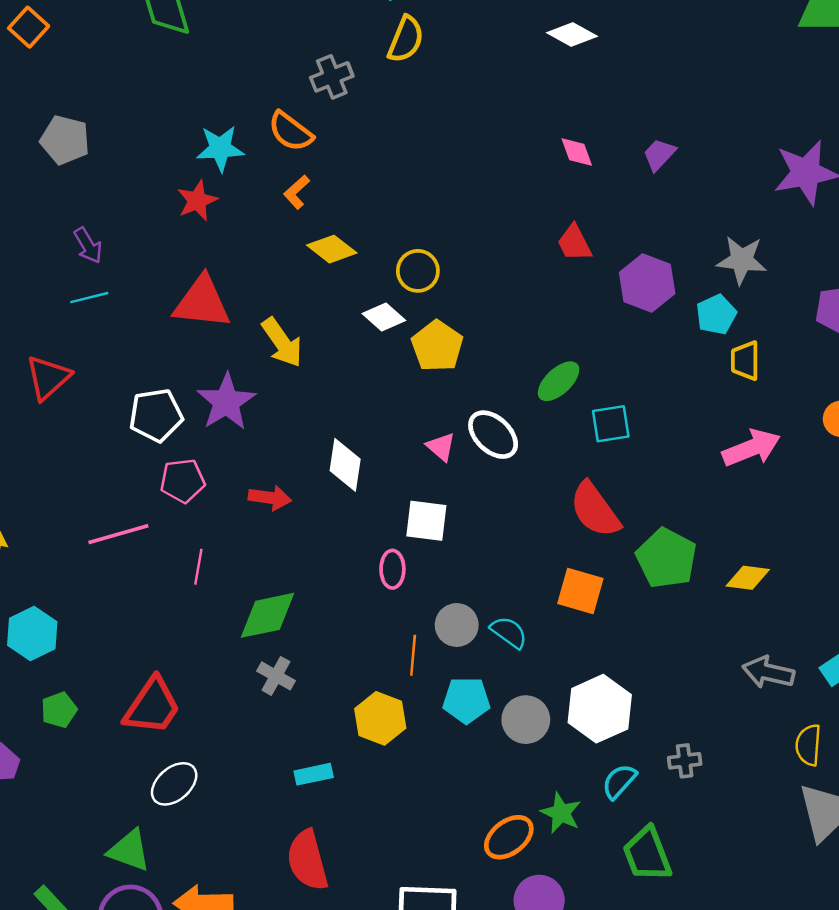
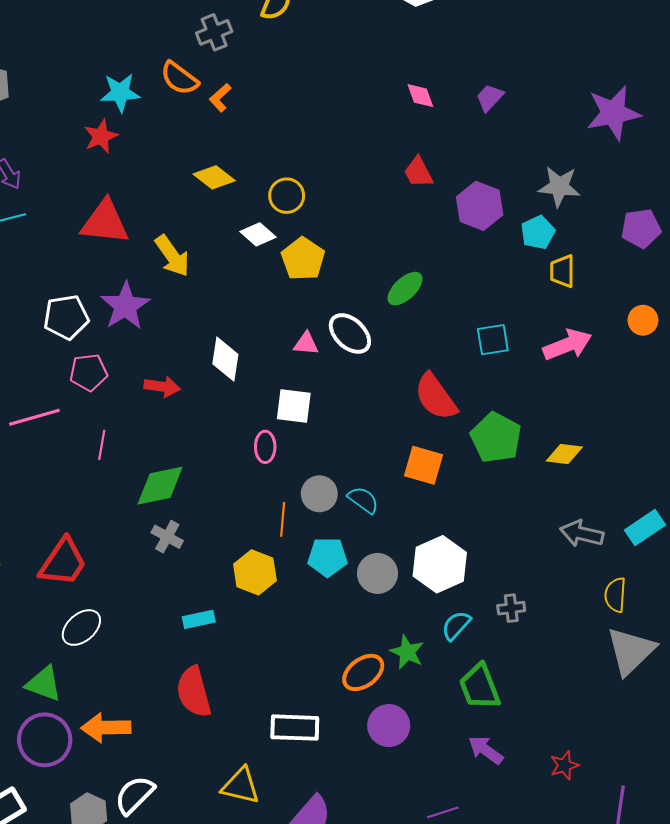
orange L-shape: (297, 192) -> (220, 98), moved
cyan square: (611, 424) -> (493, 340), moved
pink triangle: (441, 447) -> (306, 344), turned -36

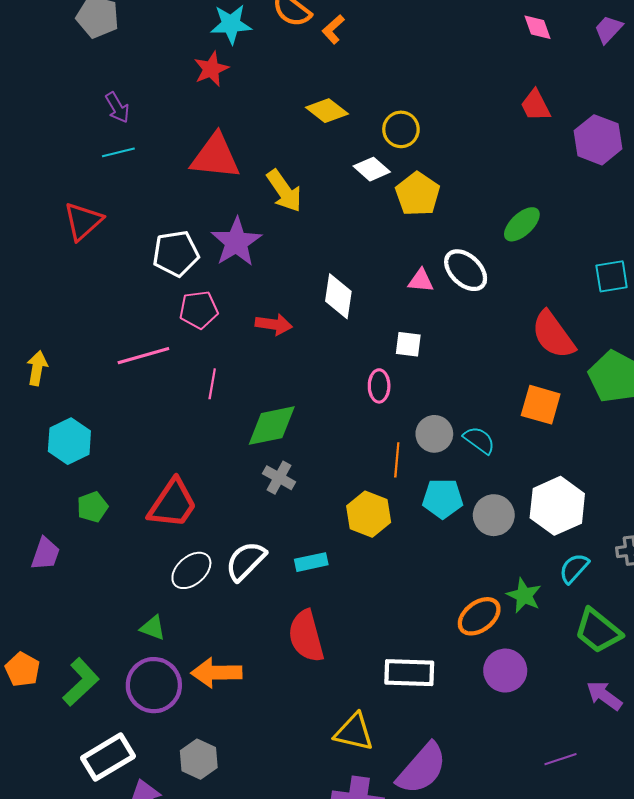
white square: (294, 406) -> (408, 344), size x0.7
green triangle: (44, 684) -> (153, 628), size x0.7
green trapezoid: (480, 687) -> (598, 631), turned -30
white semicircle: (134, 795) -> (246, 561), moved

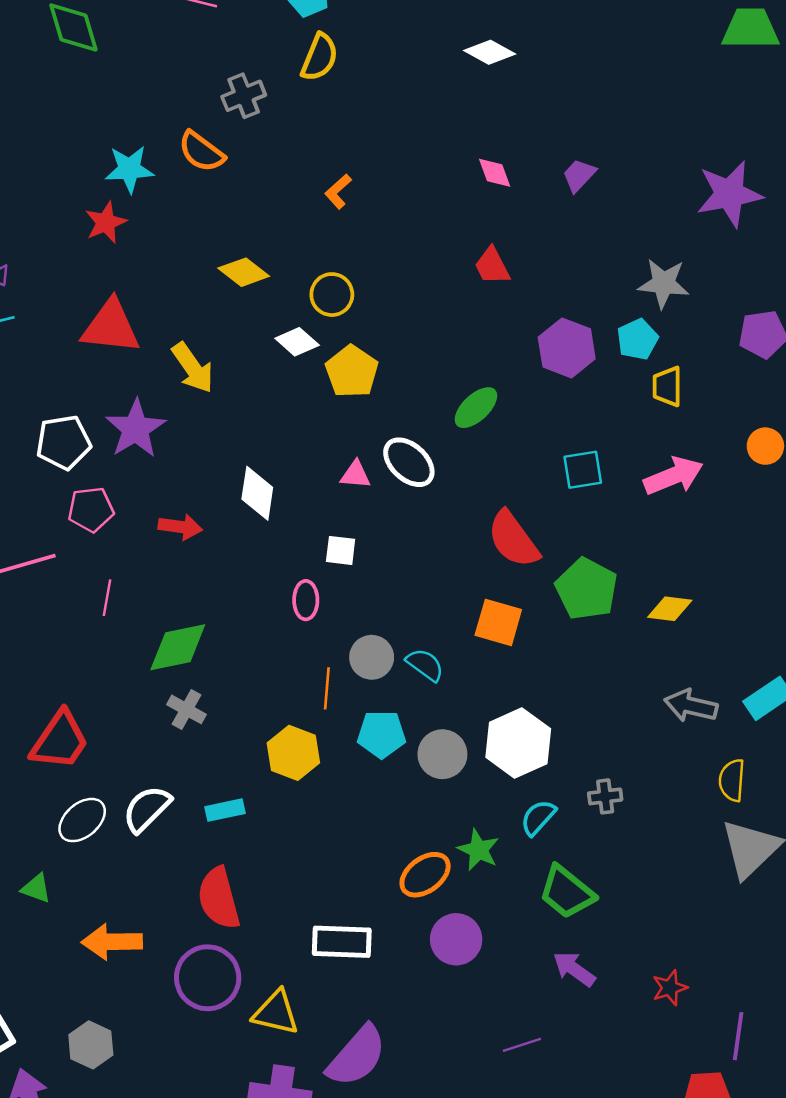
orange L-shape: (333, 29) -> (338, 191), moved
purple hexagon: (598, 140) -> (567, 348), moved
purple circle: (154, 685) -> (208, 978), moved

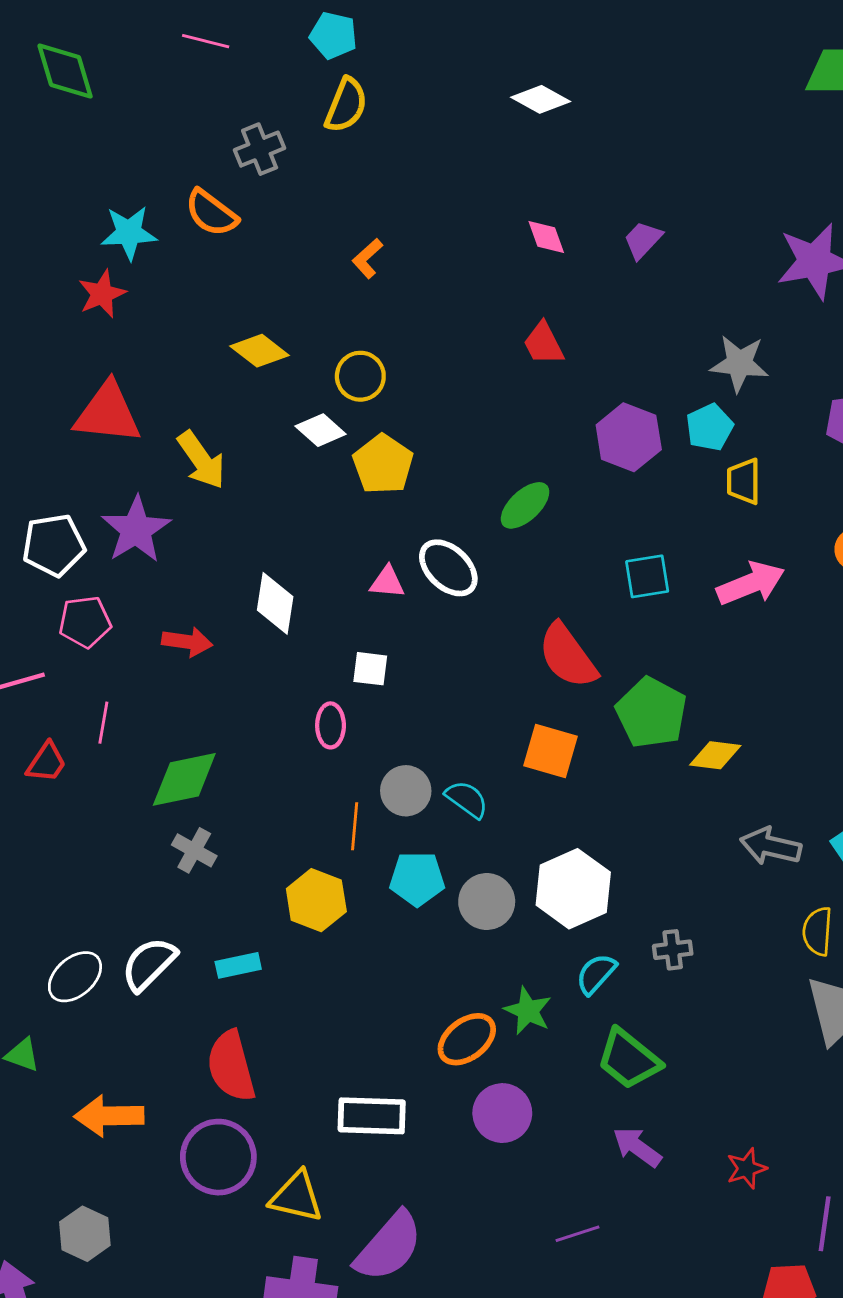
yellow diamond: (670, 609) -> (715, 755), moved
red trapezoid: (60, 741) -> (47, 762), moved, size x0.6

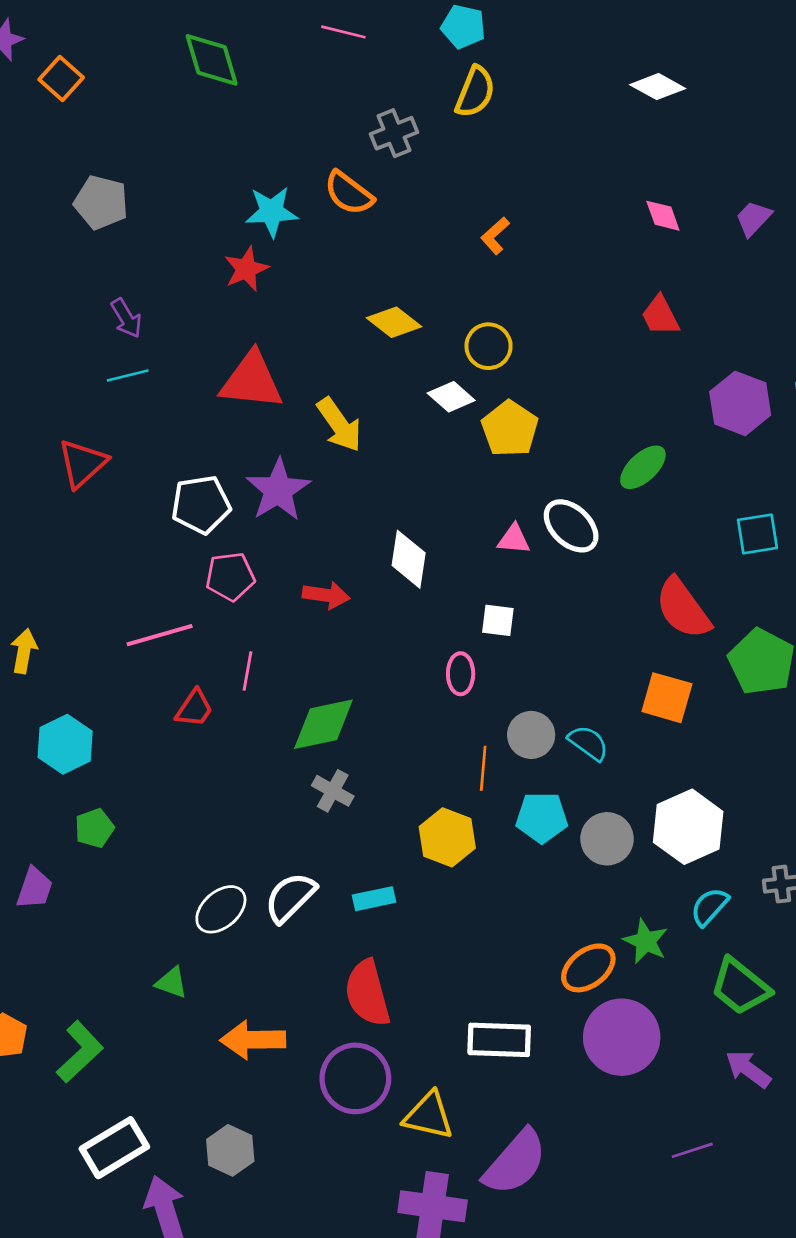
purple circle: (502, 1113) -> (622, 1037), size x1.4

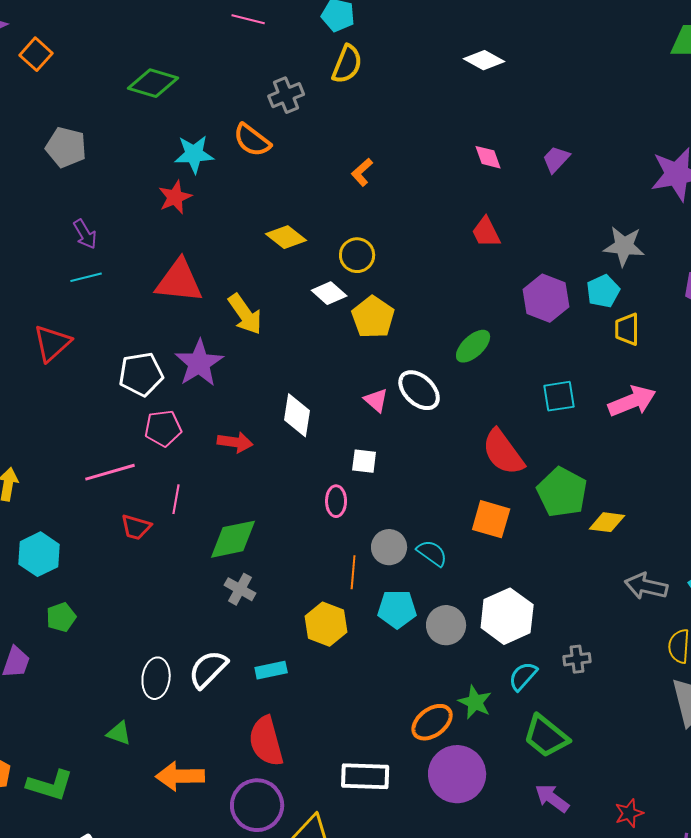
green diamond: (212, 60) -> (153, 83), moved, turned -57
pink triangle: (514, 539) -> (376, 400), turned 36
red trapezoid: (194, 708) -> (136, 527), turned 72
white ellipse: (221, 909) -> (156, 678), turned -42
green L-shape: (80, 1052) -> (50, 785), turned 60

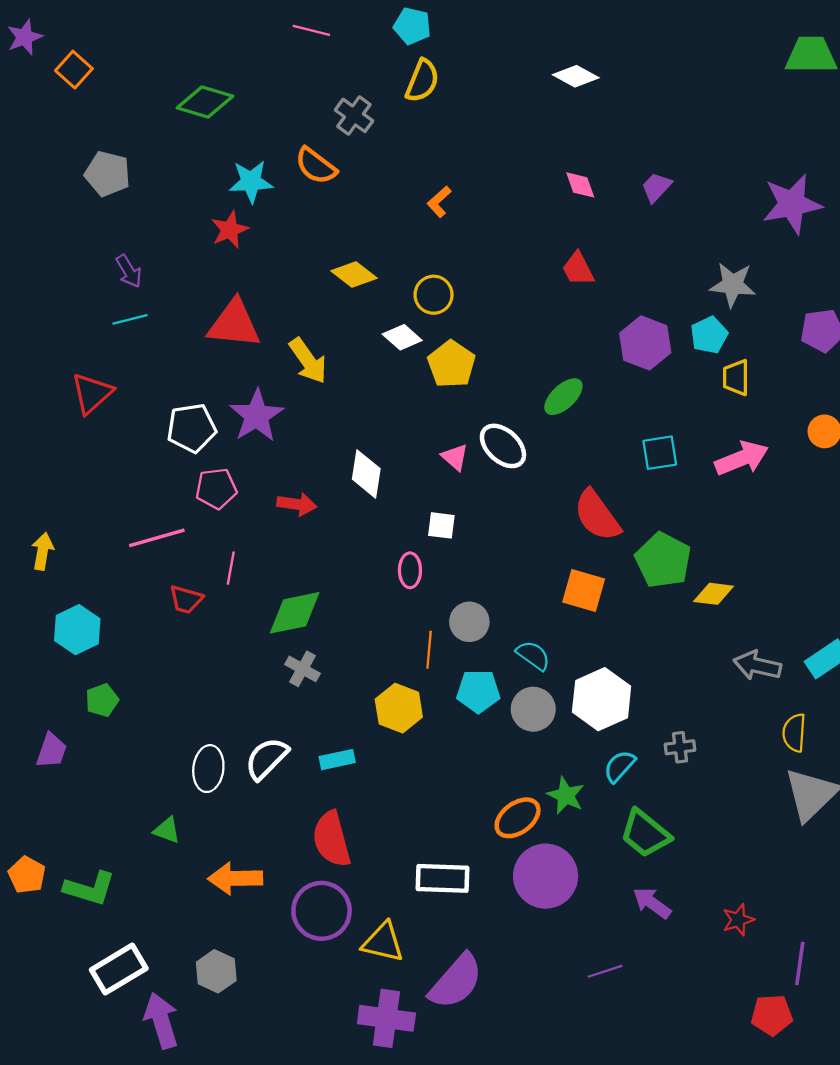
gray cross: (286, 95) -> (354, 115), turned -32
cyan semicircle: (432, 553) -> (533, 655), moved

